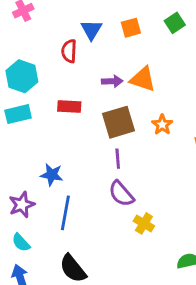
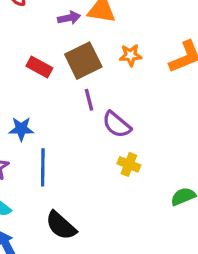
red rectangle: (69, 107) -> (39, 67), moved, turned 35
orange star: (162, 125) -> (131, 55), turned -30
purple semicircle: (121, 194) -> (117, 125), moved

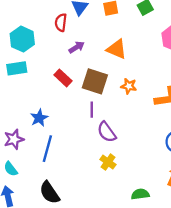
purple arrow: (69, 18) -> (77, 47), moved, turned -35
brown square: (83, 61) -> (95, 81), turned 30
blue star: (21, 129) -> (39, 118), turned 30

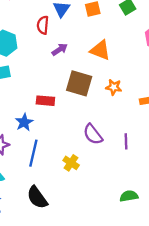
red rectangle: (63, 78) -> (45, 101), moved, turned -36
purple line: (92, 110) -> (126, 141), moved
yellow cross: (108, 162) -> (71, 163), moved

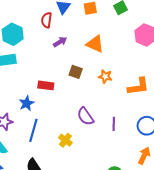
brown square: (79, 83) -> (76, 72), size x0.6

